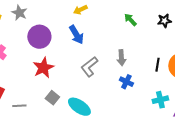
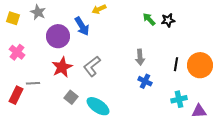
black star: (164, 21) -> (168, 20), moved
blue arrow: (76, 35) -> (82, 26), moved
gray L-shape: (89, 67) -> (92, 66), moved
gray line: (19, 106) -> (33, 83), moved

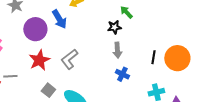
black star: (168, 20) -> (114, 27), moved

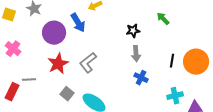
green arrow: (126, 12) -> (163, 19), moved

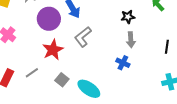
gray L-shape: (88, 63) -> (83, 37), moved
blue cross: (141, 78) -> (123, 63), moved
gray line: (29, 80) -> (32, 73), moved, turned -32

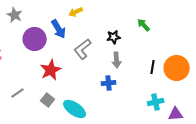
gray L-shape: (83, 37) -> (83, 49), moved
red star: (53, 50) -> (51, 70), moved
blue cross: (123, 63) -> (109, 83), turned -32

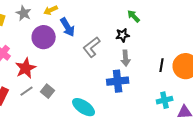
yellow arrow: (76, 12) -> (51, 10), moved
green arrow: (144, 25) -> (134, 16), moved
red star: (51, 70) -> (26, 68), moved
blue cross: (109, 83) -> (118, 81), size x1.5
gray square: (48, 100) -> (48, 91), moved

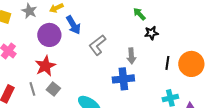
black star: (123, 35) -> (151, 33), moved
red star: (26, 68) -> (45, 66), moved
gray line: (27, 91) -> (32, 89), turned -72

